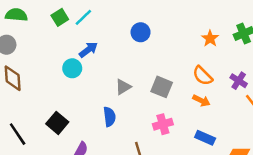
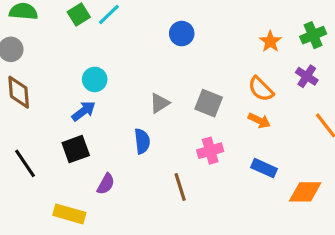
blue arrow: (88, 50) -> (84, 111), moved
purple cross: (239, 81) -> (307, 76), moved
black square: (57, 123) -> (76, 149), turned 30

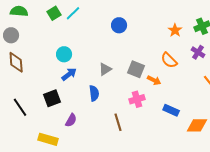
blue arrow: (84, 111) -> (69, 74), moved
orange arrow: (259, 121) -> (154, 80), moved

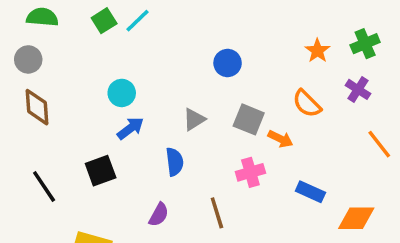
blue circle: (119, 25) -> (228, 63), moved
purple semicircle: (71, 120) -> (159, 215), moved

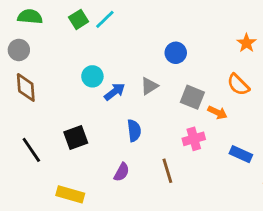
gray triangle: (194, 119) -> (149, 86), moved
blue arrow: (131, 128) -> (115, 92), moved

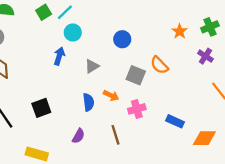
cyan circle: (92, 76) -> (73, 32), moved
orange semicircle: (238, 85) -> (159, 65), moved
gray triangle: (149, 86) -> (92, 66), moved
blue arrow: (115, 92) -> (59, 56), moved, turned -36
orange arrow: (217, 112) -> (111, 95), moved

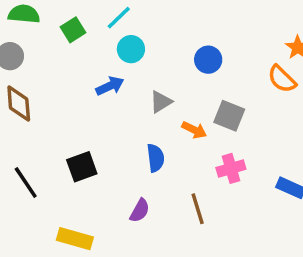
green square: (44, 12) -> (73, 30), moved
blue arrow: (59, 56) -> (110, 86), turned 48
orange semicircle: (159, 65) -> (282, 79), moved
orange arrow: (111, 95) -> (194, 130), moved

